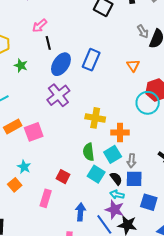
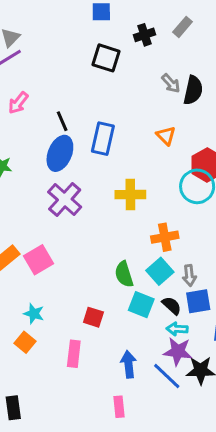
black line: (48, 43) -> (62, 121), moved
yellow cross: (95, 118) -> (130, 195), moved

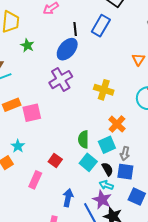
blue rectangle: (103, 139) -> (101, 26), moved
orange cross: (165, 237) -> (117, 124), turned 36

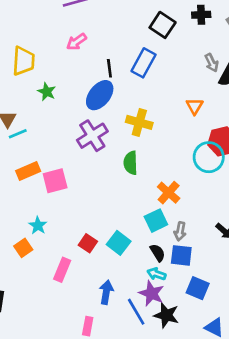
yellow cross: (104, 90) -> (139, 122), moved
green semicircle: (83, 139) -> (131, 163), moved
cyan square: (88, 162) -> (119, 243), moved

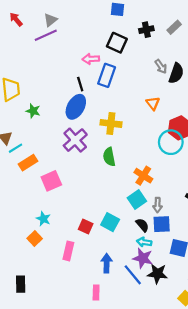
pink arrow: (76, 42) -> (91, 59), moved, turned 42
orange rectangle: (28, 171) -> (28, 163), moved

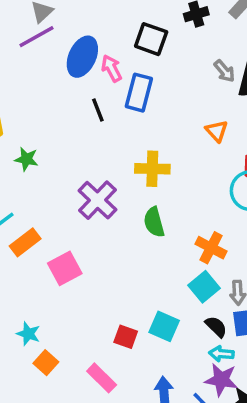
pink arrow: (91, 59) -> (112, 68), turned 70
blue ellipse: (76, 107) -> (82, 57), moved
cyan star: (43, 219) -> (28, 334), moved
pink rectangle: (68, 251) -> (102, 378), turned -54

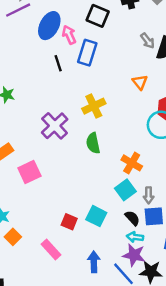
yellow cross: (152, 169) -> (94, 106), turned -30

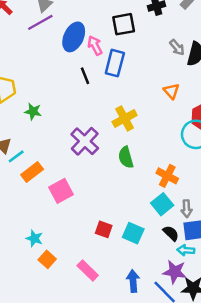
black square: (98, 16) -> (124, 24), turned -30
red square: (69, 222) -> (104, 229), moved
cyan arrow: (135, 237) -> (186, 250), moved

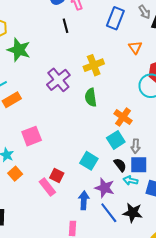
blue rectangle: (115, 63) -> (115, 18), moved
green star: (33, 111) -> (19, 50), size x1.6
pink square: (61, 191) -> (32, 136), moved
red square: (104, 229) -> (57, 175), moved
purple star: (175, 272) -> (105, 188), moved

